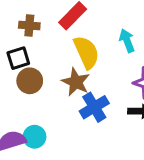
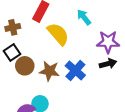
brown star: (76, 82) -> (49, 71), moved

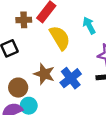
brown cross: (13, 27) -> (24, 20), moved
brown circle: (25, 66) -> (18, 88), moved

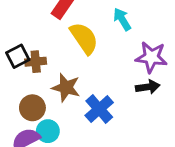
brown cross: (24, 20) -> (36, 62), moved
blue cross: (71, 78) -> (99, 109), moved

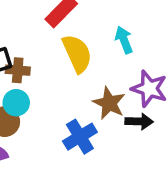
brown star: (66, 88) -> (109, 103), moved
cyan circle: (48, 131) -> (16, 103), moved

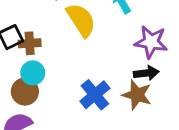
brown star: (109, 103) -> (137, 95), moved

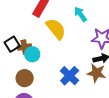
cyan circle: (33, 73) -> (32, 54), moved

